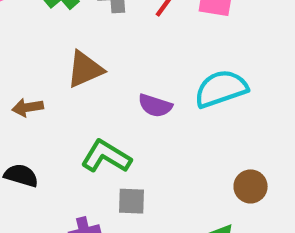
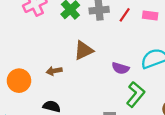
green L-shape: (106, 156) -> (135, 94), moved, turned 100

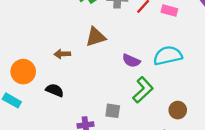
orange circle: (19, 81) -> (23, 72), moved

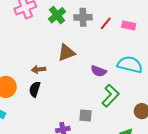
cyan semicircle: (168, 56) -> (130, 65), turned 30
black semicircle: (55, 90) -> (35, 89), moved, turned -91

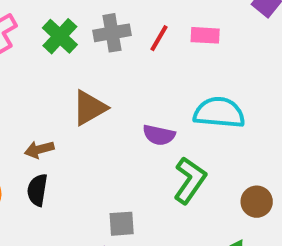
gray square: (86, 116) -> (122, 224), moved

